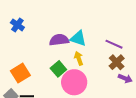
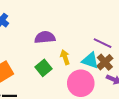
cyan triangle: (78, 38) -> (90, 60), moved
pink circle: (74, 82) -> (81, 83), moved

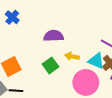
yellow arrow: (65, 57) -> (72, 56), turned -64

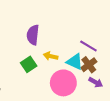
purple semicircle: (54, 36) -> (33, 35), turned -84

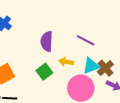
purple line: (88, 46) -> (86, 40), moved
cyan triangle: (75, 62) -> (91, 66), turned -42

